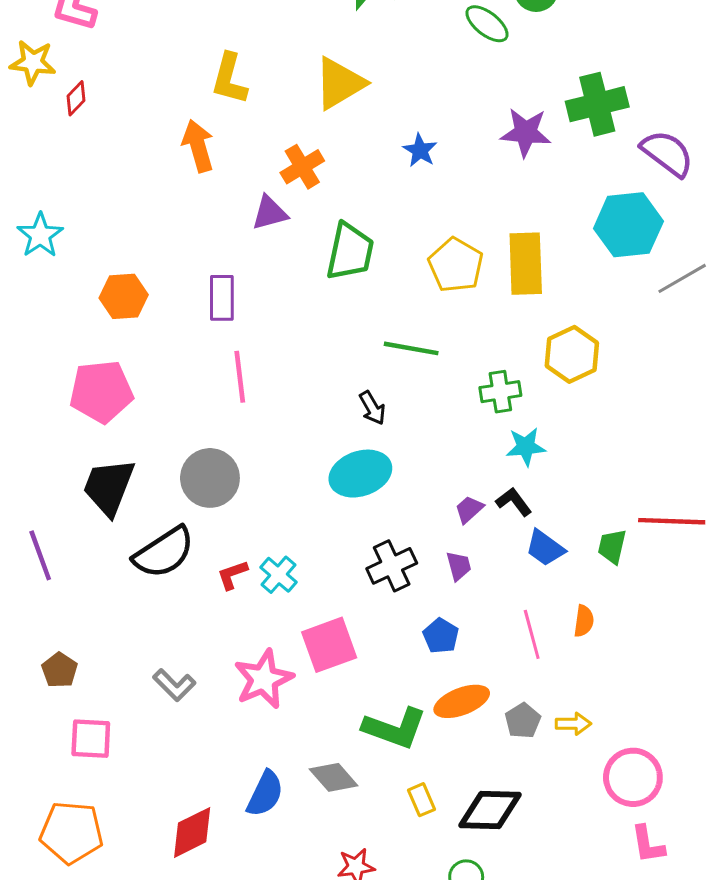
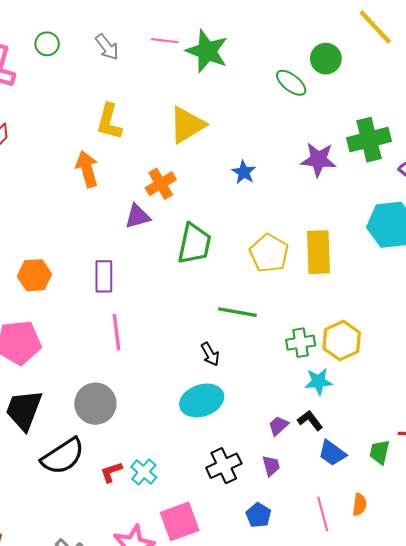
yellow hexagon: (572, 354) -> (342, 341), moved

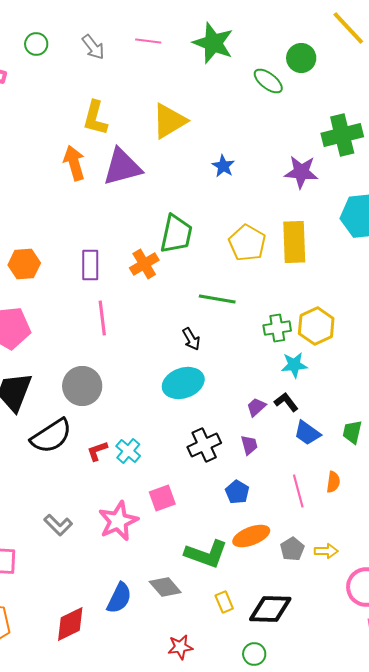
green star: (207, 51) -> (213, 43), moved
purple star: (318, 160) -> (301, 172), moved
orange cross: (161, 184) -> (144, 264), moved
purple triangle: (138, 216) -> (122, 167), moved, size x1.6
pink square: (180, 521) -> (162, 498), size x0.7

